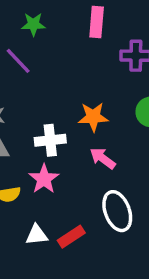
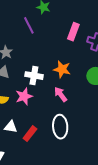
pink rectangle: (97, 22) -> (73, 32), moved
red rectangle: (71, 237) -> (30, 134), turned -35

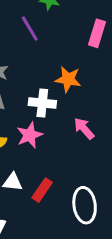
orange star: (62, 69) -> (68, 79), moved
white ellipse: (60, 127) -> (85, 205), moved

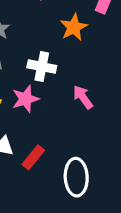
orange star: (68, 79) -> (74, 27), moved, turned 30

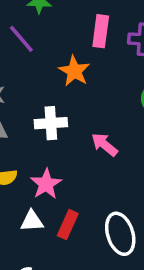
pink star: (25, 99) -> (46, 184), moved

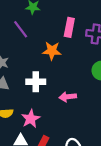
orange star: (74, 71) -> (52, 51), turned -30
pink arrow: (105, 145) -> (68, 97), turned -49

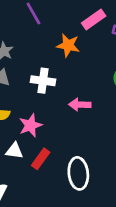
pink rectangle: (69, 27) -> (94, 20), turned 36

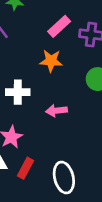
orange star: (68, 45) -> (51, 61), moved

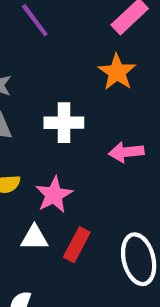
orange star: (51, 61) -> (117, 72), turned 30

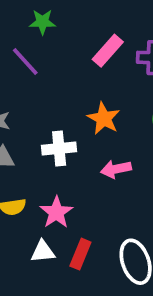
orange star: (117, 72) -> (104, 118), moved

